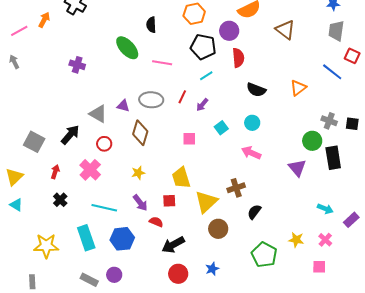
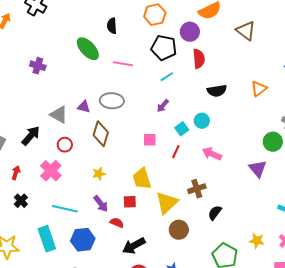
black semicircle: (256, 90) -> (217, 91), turned -30
red line: (182, 97) -> (176, 152), moved
cyan circle: (252, 123) -> (202, 121), moved

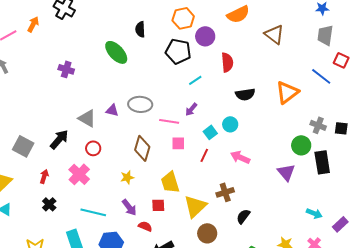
purple circle: (190, 32) -> (205, 36), moved
black pentagon: (164, 48) -> (178, 51), moved
pink line: (123, 64) -> (169, 121), moved
orange triangle: (259, 89) -> (287, 92), size x1.4
brown diamond: (101, 134) -> (142, 148), moved

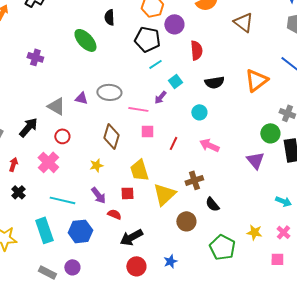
cyan line: (195, 80) -> (155, 64), moved
cyan square: (210, 132) -> (175, 81), moved
black semicircle: (243, 216) -> (212, 204), turned -77
brown circle: (207, 233) -> (186, 221), moved

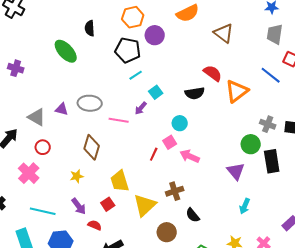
red semicircle: (196, 50) -> (213, 73), moved, turned -48
pink square: (147, 131) -> (170, 142), moved, turned -32
red square: (127, 193) -> (108, 204), turned -32
cyan arrow: (283, 201) -> (245, 206), moved, turned 91

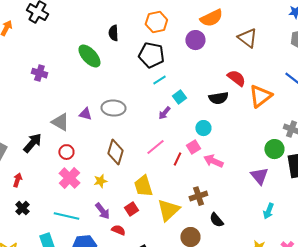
purple circle: (155, 35) -> (195, 40), moved
pink line: (119, 120) -> (155, 147), moved, turned -48
pink cross: (29, 173) -> (69, 178), moved

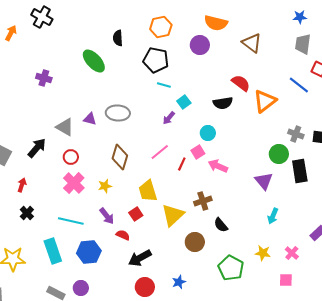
orange semicircle: (211, 18) -> (216, 23), turned 40
cyan line: (159, 80) -> (164, 85), turned 48

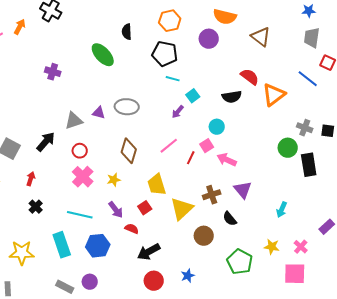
gray triangle: (65, 127) -> (74, 121), turned -48
purple triangle: (264, 181) -> (243, 190), moved
pink square: (286, 280) -> (295, 274), size x1.6

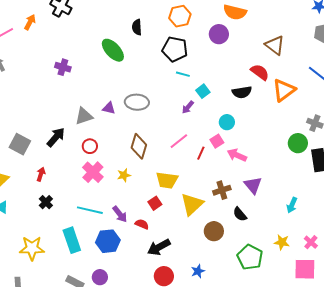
brown triangle: (261, 37) -> (275, 45), moved
yellow trapezoid: (157, 185) -> (167, 180), turned -65
purple arrow: (116, 210) -> (120, 214), moved

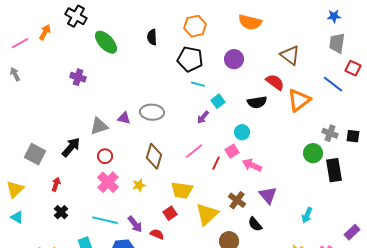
purple circle: (219, 34) -> (234, 59), moved
green ellipse: (113, 50) -> (106, 42), moved
brown cross: (222, 190) -> (237, 200), turned -36

